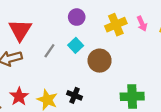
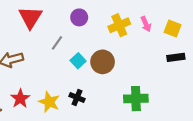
red triangle: (20, 30) -> (30, 17), moved
cyan square: (76, 45) -> (78, 61), moved
gray line: (49, 51) -> (57, 43), moved

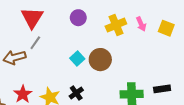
gray line: (57, 43) -> (35, 43), moved
black rectangle: (176, 57) -> (162, 89), moved
black cross: (77, 97) -> (76, 93), turned 32

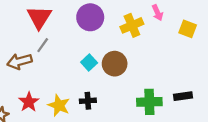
purple circle: (78, 18) -> (90, 17), size x1.5
pink arrow: (141, 24) -> (157, 13), moved
black cross: (76, 93) -> (88, 101), turned 32

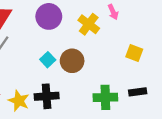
yellow cross: (132, 25) -> (89, 24), turned -30
yellow square: (188, 29) -> (134, 53), moved
black cross: (88, 101) -> (47, 96), size x1.5

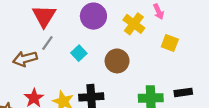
yellow square: (134, 53) -> (170, 43), moved
cyan square: (48, 60) -> (79, 53), moved

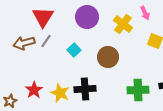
brown arrow: (25, 59) -> (24, 43), moved

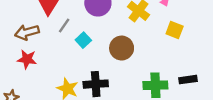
gray line: (46, 41) -> (64, 25), moved
red star: (34, 90) -> (27, 59), moved, turned -30

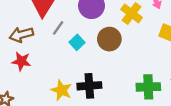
brown circle: (122, 48) -> (109, 39), moved

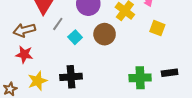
black cross: (89, 86) -> (71, 77), moved
yellow star: (61, 90) -> (37, 81), moved, turned 30

